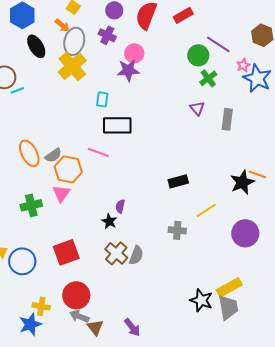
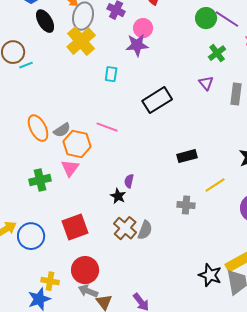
green circle: (198, 55) -> (206, 18), moved
black rectangle: (117, 125) -> (157, 100), moved, turned -32

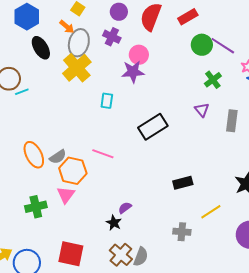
purple semicircle: (129, 181) -> (125, 208), turned 40
red square: (75, 227) -> (71, 254), turned 32

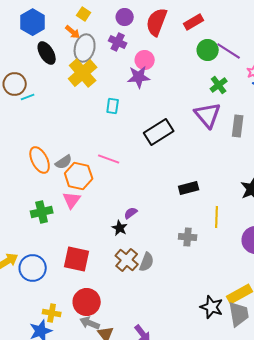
purple triangle: (202, 110) -> (208, 115), size x1.8
yellow line: (211, 212) -> (217, 217), turned -55

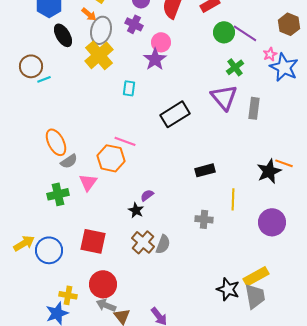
purple star: (139, 77) -> (155, 59), turned -30
gray semicircle: (64, 162) -> (69, 161), moved
orange hexagon: (79, 176) -> (111, 158), moved

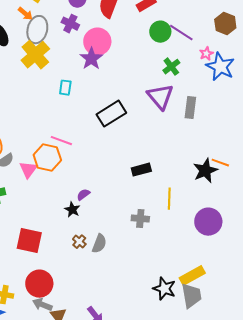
pink circle: (161, 42) -> (97, 42), size x1.4
pink triangle: (88, 182) -> (28, 170), moved
brown cross: (143, 242) -> (79, 242), size x0.6

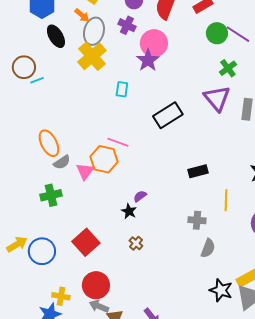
red square: (29, 241) -> (86, 242), turned 36
gray semicircle: (99, 244) -> (208, 248), moved

